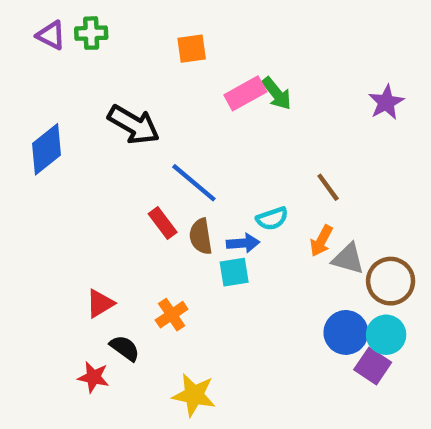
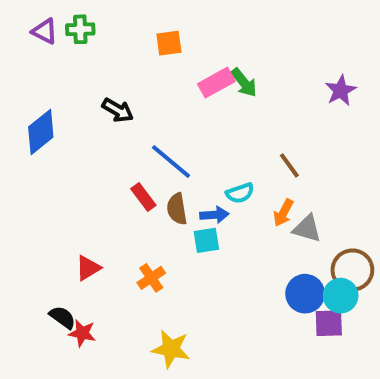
black arrow: (134, 125) -> (118, 110), size x0.7
brown circle: (391, 281) -> (352, 270), moved
black semicircle: (125, 348) -> (62, 317), moved
purple square: (373, 366) -> (329, 323), turned -36

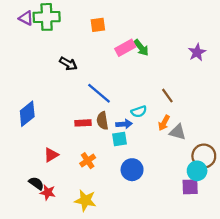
green cross: (80, 29) -> (47, 17), size x1.6
blue diamond: (41, 132) -> (27, 114), moved
red rectangle: (143, 197) -> (83, 123), moved, turned -56
blue circle: (305, 294) -> (132, 170), moved
yellow star: (171, 349) -> (85, 200), moved

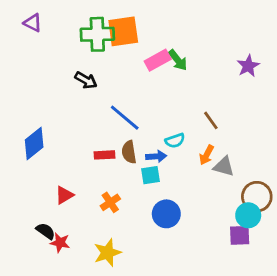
green cross: (47, 17) -> (97, 34), moved
orange square: (98, 25) -> (123, 31), size x1.6
yellow star: (85, 200) -> (107, 253), turned -30

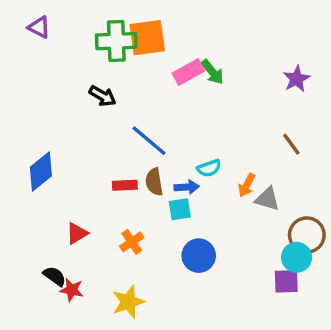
brown line: (211, 120) -> (291, 144), moved

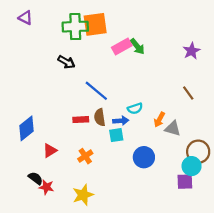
blue diamond: (41, 172) -> (27, 128), moved
blue circle: (199, 256) -> (144, 157), moved

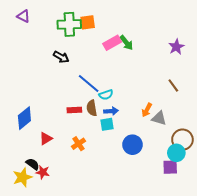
orange square: (95, 24) -> (88, 22), size x0.7
cyan semicircle: (135, 108) -> (106, 95), moved
yellow star: (83, 195) -> (22, 177), moved

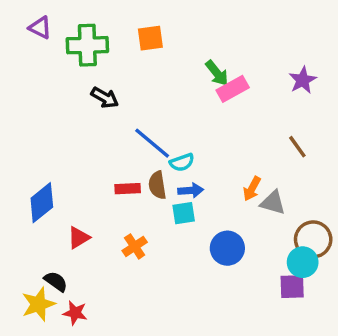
green cross: (69, 24) -> (87, 45), moved
pink rectangle: (112, 43) -> (233, 89), moved
red star: (43, 172) -> (75, 313), moved

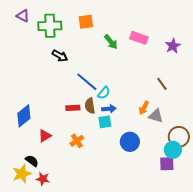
green arrow: (217, 73) -> (111, 42), moved
pink rectangle: (233, 89) -> (139, 38), moved, turned 48
brown line: (297, 147) -> (162, 84), moved
cyan semicircle: (182, 162) -> (104, 93), turned -32

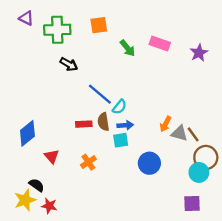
brown line: (162, 84) -> (193, 134), moved
red triangle: (45, 136) -> (52, 156), turned -40
purple square: (167, 164) -> (192, 204), moved

